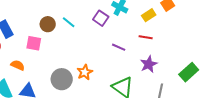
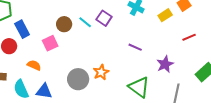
purple square: (101, 18) -> (104, 18), moved
red line: (146, 37) -> (189, 37), moved, turned -32
pink square: (34, 43) -> (50, 43), turned -35

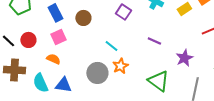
cyan line: (85, 22) -> (111, 46), moved
blue rectangle: (22, 29) -> (55, 13), moved
pink square: (50, 43) -> (58, 37), moved

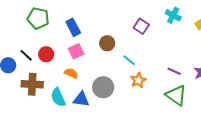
brown circle: (83, 18) -> (107, 43), moved
purple line: (154, 41) -> (174, 71), moved
gray circle: (97, 73) -> (103, 87), moved

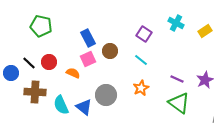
blue rectangle: (73, 27) -> (88, 38), moved
pink square: (76, 51) -> (88, 59), moved
cyan line: (129, 60) -> (141, 60), moved
orange semicircle: (71, 73) -> (73, 73), moved
blue triangle: (81, 99) -> (84, 107), turned 30

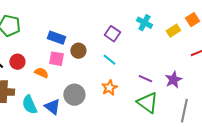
blue rectangle: (88, 38) -> (56, 38), turned -42
pink square: (88, 59) -> (56, 59), turned 35

